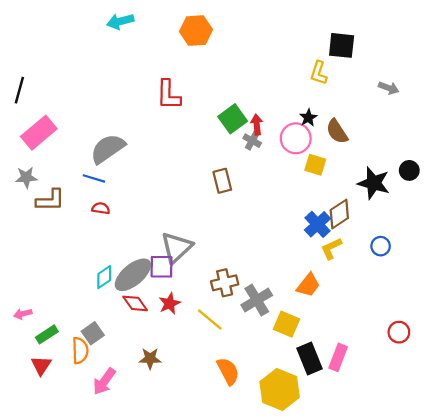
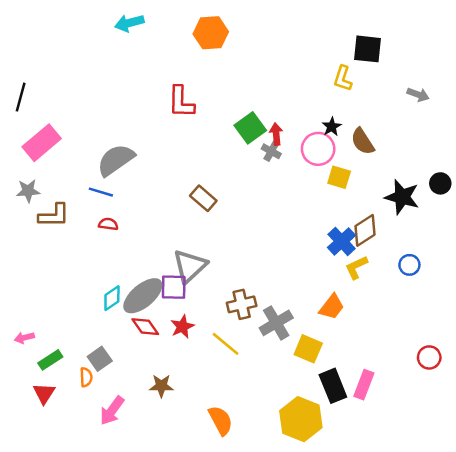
brown rectangle: (222, 181) -> (203, 198), moved, turned -35
orange semicircle: (80, 350) -> (86, 377), size x0.7
orange semicircle: (228, 371) -> (221, 420), moved

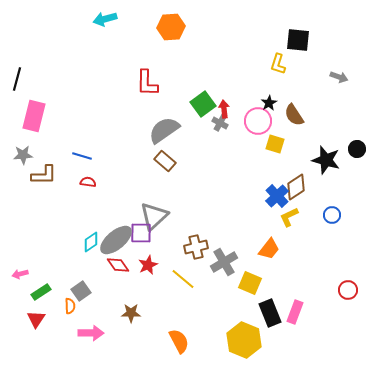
pink rectangle: (42, 143) -> (34, 116), turned -36
gray semicircle: (116, 160) -> (164, 130), moved
pink arrow: (112, 411) -> (91, 333), turned -125

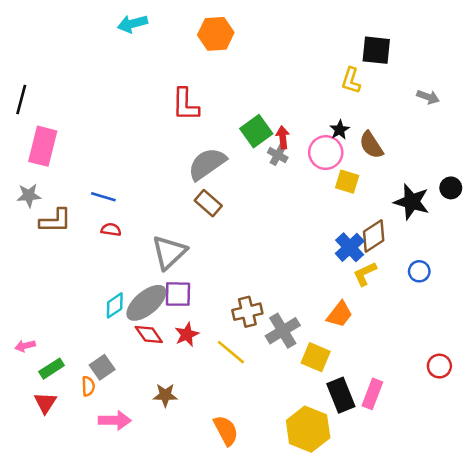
gray triangle: (154, 216) -> (169, 252), moved

